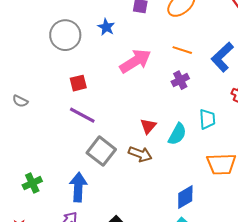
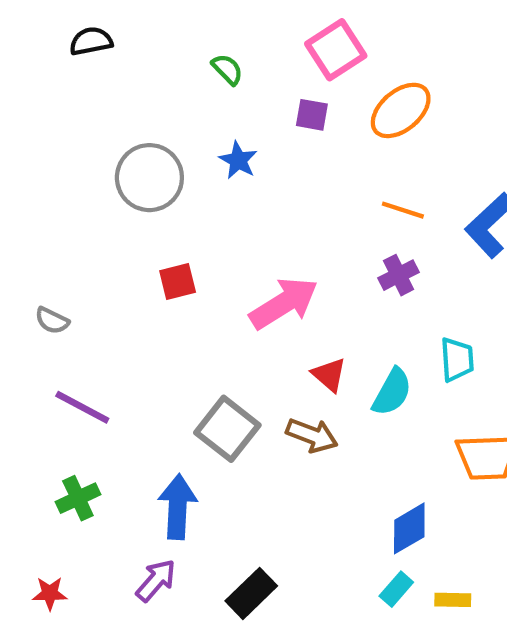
pink arrow: (135, 61) -> (284, 303), moved
purple line: (82, 115) -> (82, 407), moved
red triangle: (148, 126) -> (329, 375), turned -30

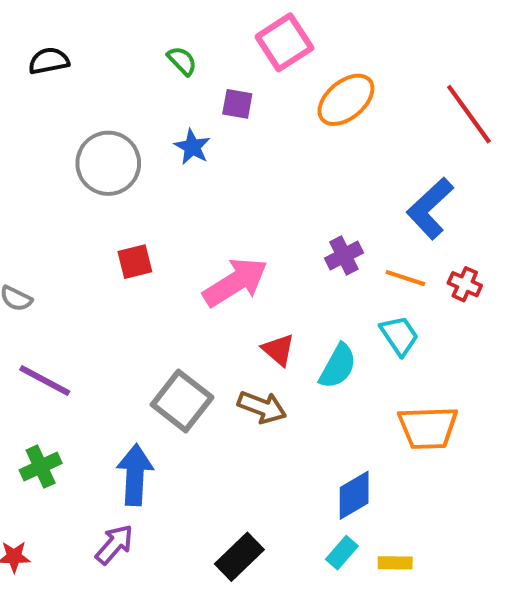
black semicircle: (91, 41) -> (49, 61), moved
purple square: (312, 115) -> (237, 104), moved
orange line: (403, 210) -> (405, 278), moved
cyan trapezoid: (457, 360) -> (399, 335), turned -30
black rectangle: (251, 593) -> (239, 557), moved

